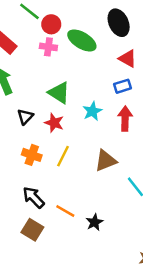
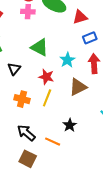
red triangle: (128, 59) -> (80, 17), moved, turned -42
red star: (54, 123) -> (46, 77), moved
brown triangle: (106, 161) -> (78, 87), moved
black star: (94, 222) -> (70, 125), moved

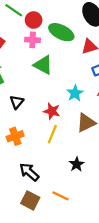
green triangle: (40, 47) -> (43, 65), moved
orange cross: (22, 99) -> (15, 136), moved, turned -35
orange line: (53, 142) -> (60, 196), moved

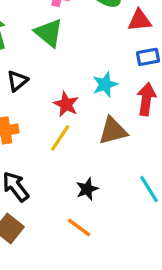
green triangle: (43, 65) -> (49, 33), moved
orange line: (60, 196) -> (79, 227), moved

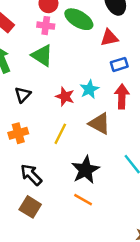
red star: (66, 104) -> (65, 97), moved
brown triangle: (113, 131) -> (99, 123), turned 50
black star: (87, 189) -> (85, 170), size x1.6

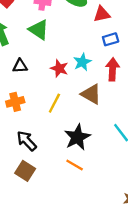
black triangle: (23, 95) -> (20, 66), turned 42

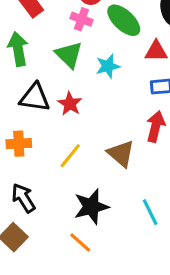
cyan star: (82, 62) -> (108, 66), moved
black triangle: (20, 66) -> (35, 98), size x1.5
red star: (59, 68) -> (70, 104), moved

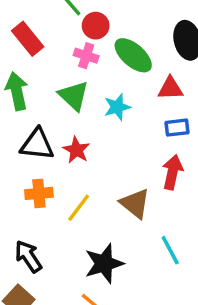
orange cross: (19, 144) -> (39, 193), moved
cyan line: (150, 212) -> (170, 250), moved

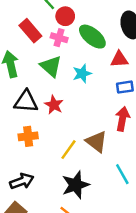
red rectangle: (28, 39) -> (30, 31), moved
yellow line: (79, 208) -> (68, 150), moved
black arrow: (28, 256) -> (22, 181), turned 105

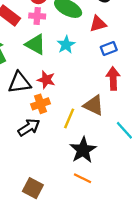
orange cross: (28, 136) -> (41, 104), moved
black arrow: (22, 181) -> (29, 127), moved

